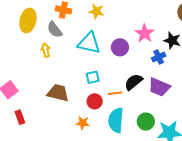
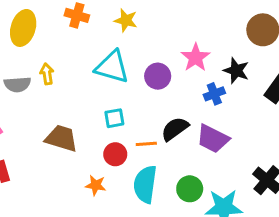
gray semicircle: (55, 30) -> (17, 84), moved, turned -60

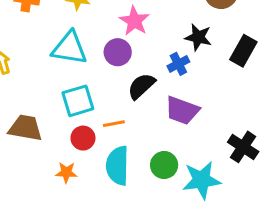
pink star: (196, 57) -> (134, 21), moved
cyan square: (114, 118) -> (78, 101), size x1.5
black semicircle: (175, 129) -> (141, 86), moved

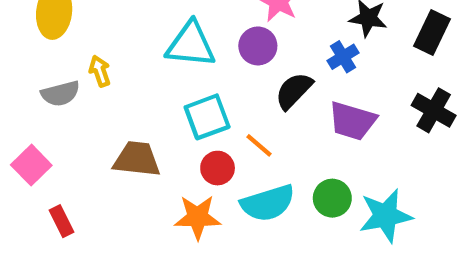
orange line: (114, 124) -> (259, 145), turned 55
black cross: (243, 147) -> (434, 110), moved
cyan semicircle: (117, 166) -> (268, 203), turned -105
orange star: (66, 172) -> (198, 217), size x1.5

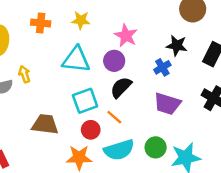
black semicircle: (294, 91) -> (121, 87), moved

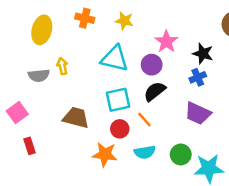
black star: (177, 46) -> (203, 54), moved
cyan semicircle: (119, 150) -> (145, 152), size x0.7

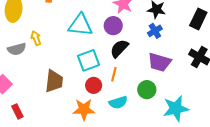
brown trapezoid: (76, 118) -> (54, 81), turned 90
orange line: (144, 120) -> (114, 74), turned 64
green circle: (181, 154) -> (147, 90), moved

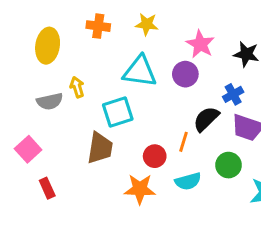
blue cross: (155, 31) -> (233, 94), moved
black semicircle: (119, 48) -> (206, 119), moved
cyan square: (88, 60) -> (118, 112), moved

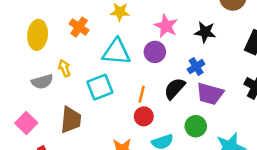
orange cross: (98, 26) -> (79, 27), moved, turned 30
orange line: (184, 142) -> (142, 94), moved
brown trapezoid: (100, 148) -> (71, 120), moved
red circle: (155, 156) -> (144, 116), moved

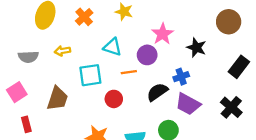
cyan triangle: (116, 52) -> (112, 47), size x0.7
yellow arrow: (64, 68) -> (62, 51), turned -91
gray semicircle: (42, 82) -> (28, 57), moved
orange line: (142, 94) -> (129, 72), moved, turned 56
red circle: (144, 116) -> (114, 99), moved

